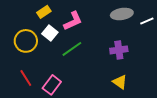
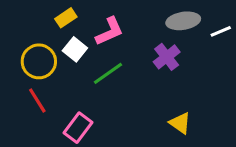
purple cross: (119, 50) -> (167, 57), moved, turned -30
red line: (26, 78) -> (37, 101), moved

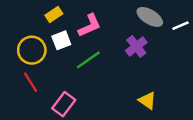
gray ellipse: (183, 21) -> (150, 17), turned 40
white square: (75, 49) -> (61, 40), turned 30

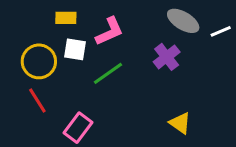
yellow rectangle: (54, 14) -> (66, 18), turned 35
white square: (61, 40) -> (75, 49), turned 30

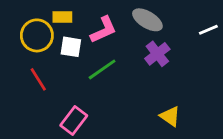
gray ellipse: (183, 21) -> (147, 20), moved
yellow circle: (39, 61) -> (37, 35), moved
red line: (37, 100) -> (38, 79), moved

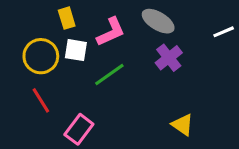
yellow rectangle: (62, 17) -> (67, 18), turned 72
yellow circle: (37, 35) -> (41, 56), moved
red line: (38, 79) -> (41, 100), moved

